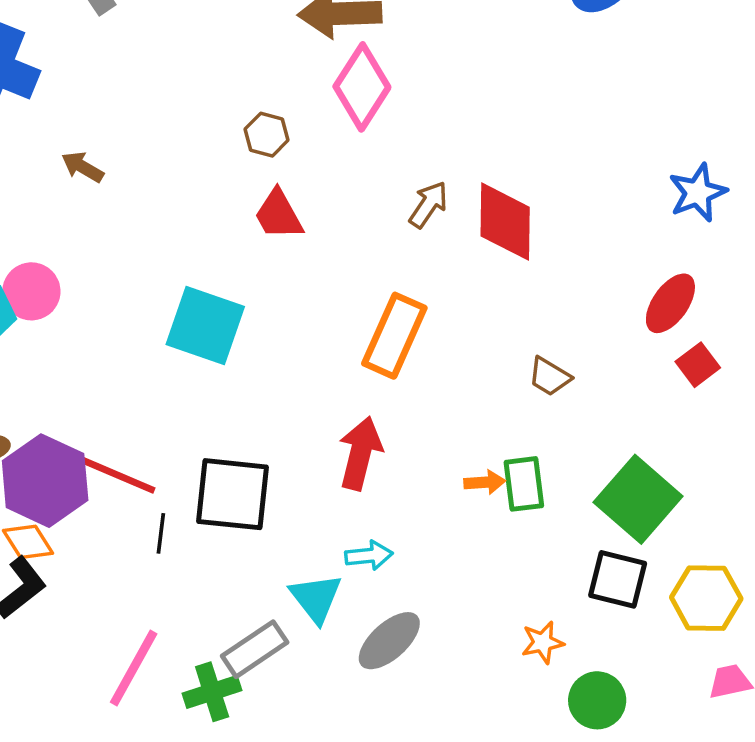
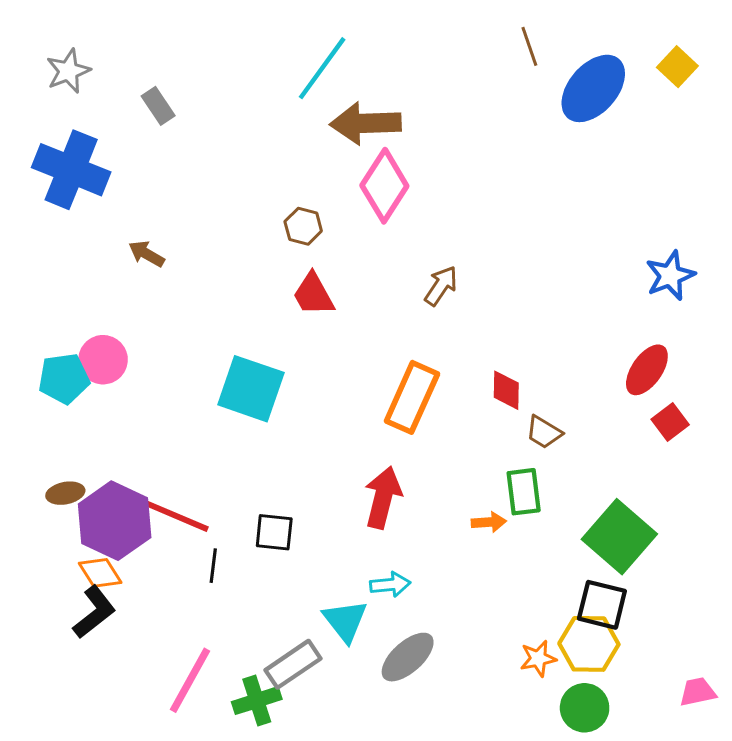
red diamond: (505, 222) -> (506, 390), moved, size x0.6
green rectangle: (524, 484) -> (524, 492), moved
black square: (232, 494) -> (274, 532), size x0.6
yellow hexagon: (706, 598) -> (589, 644), moved

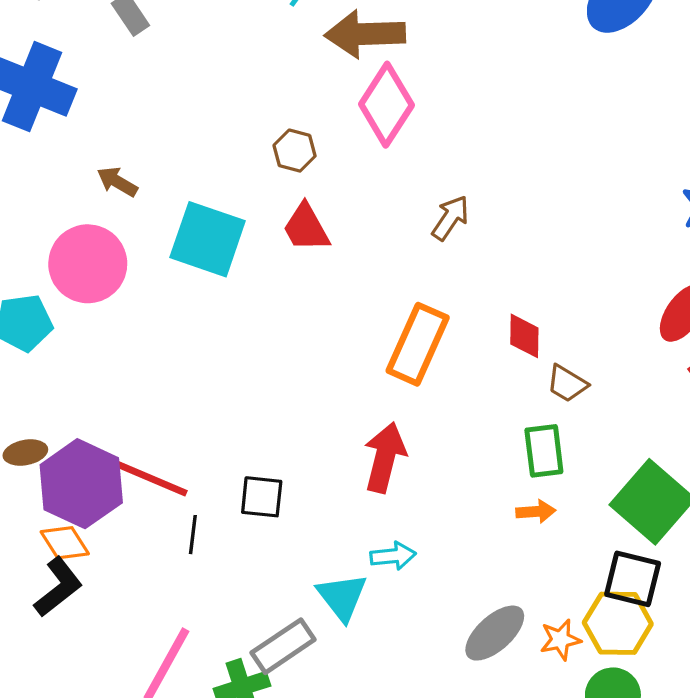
pink circle: (103, 360) -> (88, 264), moved, size x1.4
cyan square: (251, 389) -> (208, 239), moved
orange arrow: (489, 522) -> (536, 512), moved
gray ellipse: (408, 657) -> (495, 633), moved

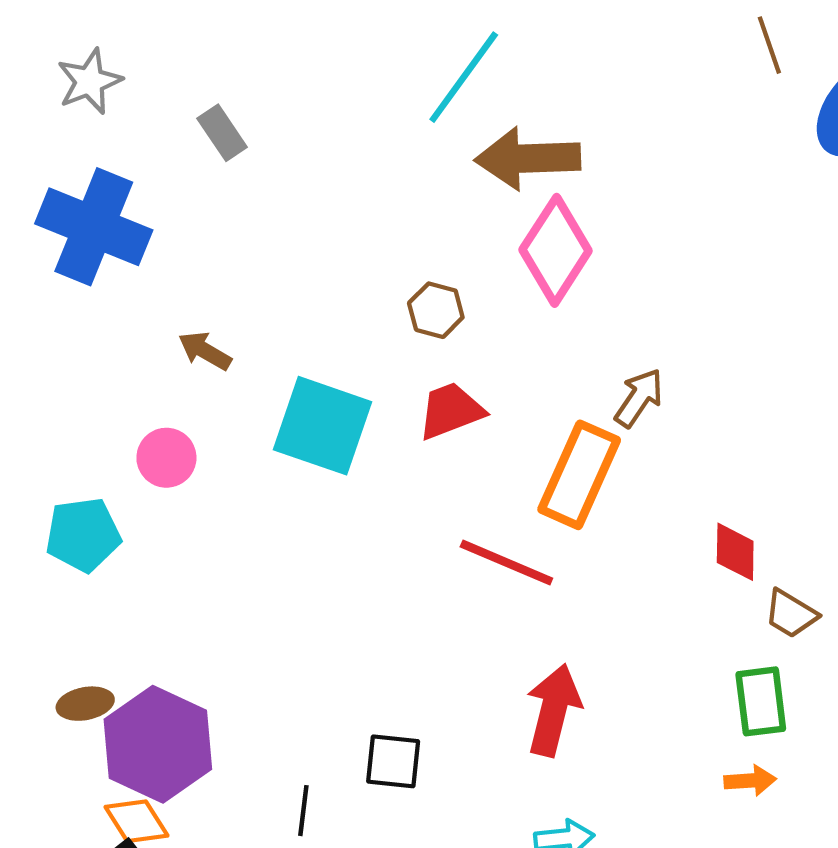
red trapezoid: (306, 228) -> (451, 411), turned 98
pink circle: (88, 264) -> (166, 458), size x0.6
orange rectangle: (418, 344) -> (579, 475), moved
red line: (152, 479) -> (506, 562), moved

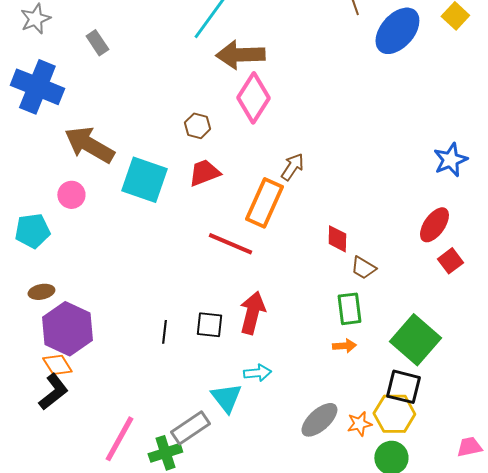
brown arrow: (205, 351) -> (89, 145), size x2.0
brown ellipse: (85, 704) -> (41, 292), moved
black square: (393, 761) -> (209, 325), moved
black line: (303, 811) -> (164, 332), moved

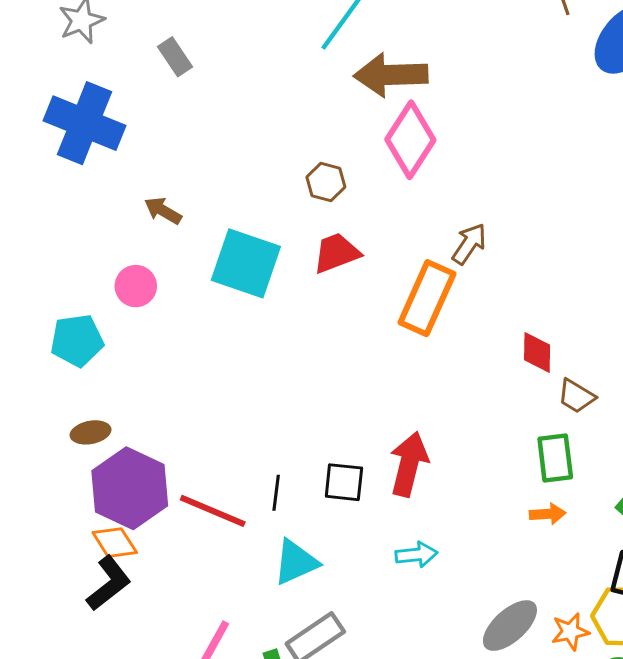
brown arrow: (89, 145) -> (163, 211), size x0.5
red line: (230, 244) -> (213, 511), moved
cyan triangle: (226, 398) -> (296, 562), moved, turned 44

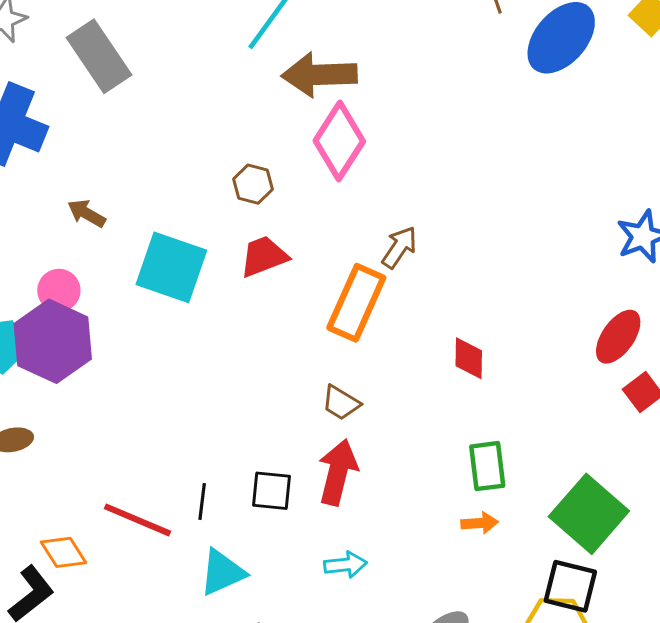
gray rectangle: (175, 57) -> (99, 56), size x1.8
brown trapezoid: (576, 396) -> (341, 403), moved
purple hexagon: (130, 488) -> (53, 341), moved
orange diamond: (115, 543) -> (64, 552), moved

